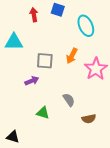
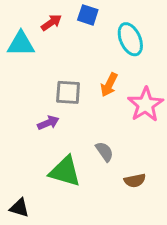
red arrow: (34, 15) -> (51, 23), turned 64
cyan triangle: (14, 42) -> (21, 44), moved
green triangle: (43, 113) -> (65, 171), size x1.6

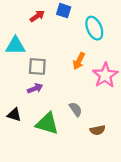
cyan triangle: (21, 44) -> (15, 46), moved
gray square: (68, 92) -> (37, 66), moved
black triangle: (19, 208) -> (14, 115), moved

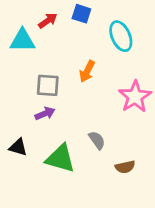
cyan triangle: (15, 46) -> (22, 40), moved
orange arrow: (79, 61) -> (87, 71), moved

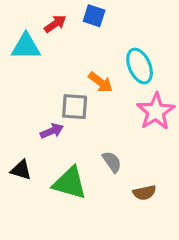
cyan ellipse: (121, 36) -> (140, 66), moved
orange arrow: (87, 71) -> (101, 82), turned -80
gray square: (48, 85) -> (75, 107), moved

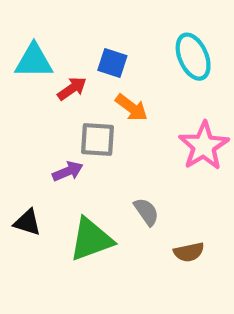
blue square: (94, 16) -> (112, 63), moved
red arrow: (55, 24) -> (72, 88), moved
cyan ellipse: (140, 66) -> (193, 57), moved
green triangle: (70, 183) -> (91, 239), turned -36

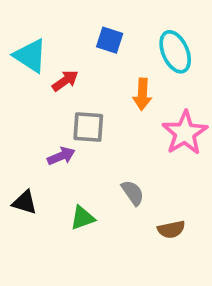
cyan triangle: (34, 61) -> (30, 56), turned 33
blue square: (112, 63) -> (110, 40), moved
orange arrow: (131, 108) -> (142, 94), moved, turned 56
green triangle: (91, 239) -> (82, 218), size x0.6

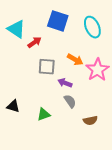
blue square: (110, 40) -> (58, 21), size x1.5
orange arrow: (142, 94) -> (75, 60), moved, turned -63
purple arrow: (61, 156) -> (65, 83), moved, turned -136

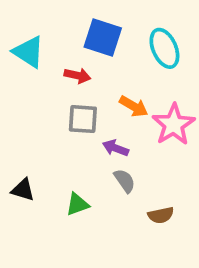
red arrow: (34, 42) -> (77, 76), moved, turned 48

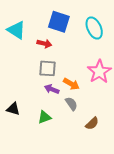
orange arrow: (134, 106) -> (71, 84), moved
purple arrow: (115, 148) -> (52, 89), moved
brown semicircle: (161, 215) -> (92, 123), turned -32

